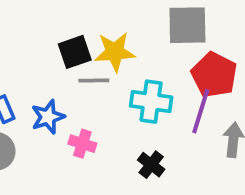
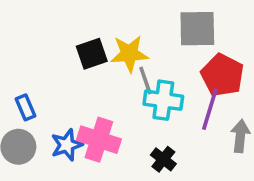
gray line: (94, 81) -> (145, 81), moved, turned 72
blue star: (48, 117) -> (67, 145), moved
pink cross: (82, 144) -> (99, 140), size x1.6

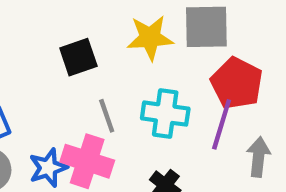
yellow star: (129, 54) -> (150, 38), moved
gray line: (145, 81) -> (107, 116), moved

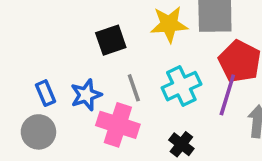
cyan cross: (165, 114) -> (181, 86), turned -33
blue star: (48, 168) -> (86, 95), moved

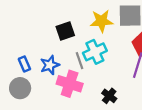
cyan cross: (181, 86) -> (95, 52), moved

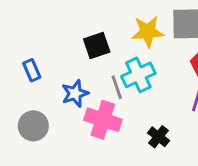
blue rectangle: (24, 64) -> (32, 70), moved

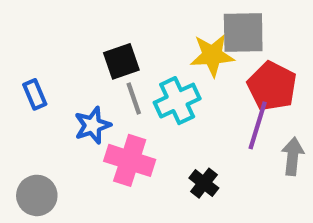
yellow star: (148, 32) -> (212, 55), moved
gray line: (117, 87) -> (134, 99), moved
gray circle: (33, 126) -> (37, 195), moved

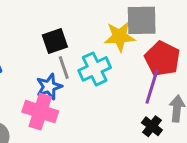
blue star: (93, 125) -> (49, 87), moved
pink cross: (130, 160) -> (40, 112), moved
black cross: (204, 183) -> (152, 126), moved

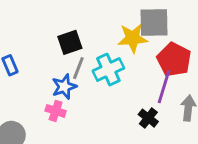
gray line: (64, 67) -> (78, 68), turned 40
pink cross: (40, 112) -> (56, 111), size x0.6
black cross: (152, 126) -> (148, 118), moved

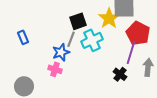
yellow star: (133, 38) -> (109, 18), turned -30
black square: (70, 42) -> (78, 21), moved

